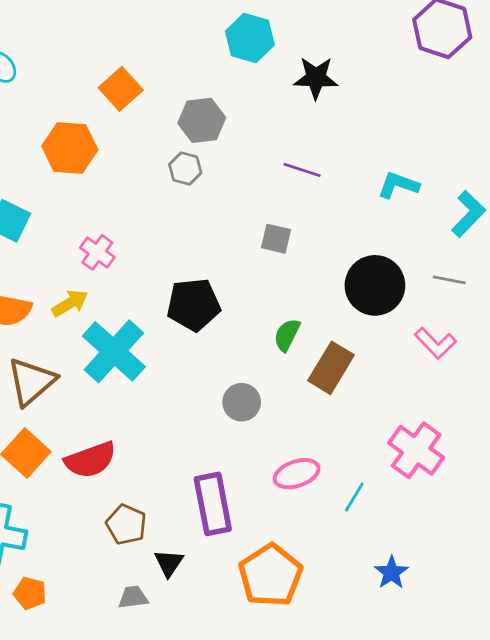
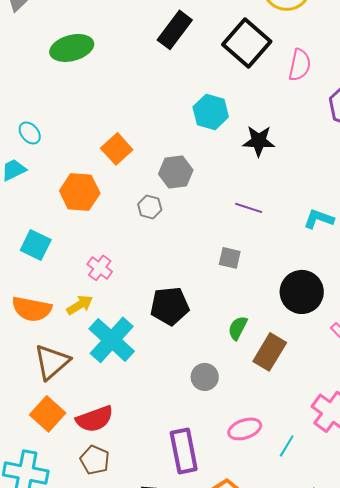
gray hexagon: (185, 169) -> (150, 207), moved
brown pentagon: (126, 525) -> (95, 460), moved

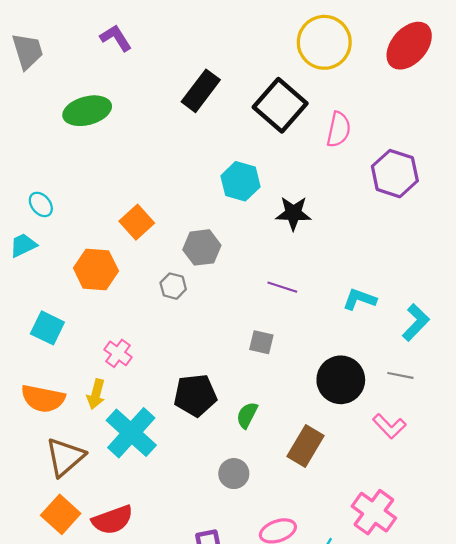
yellow arrow: (80, 305) -> (96, 394), turned 136
green semicircle: (238, 328) -> (247, 415), moved

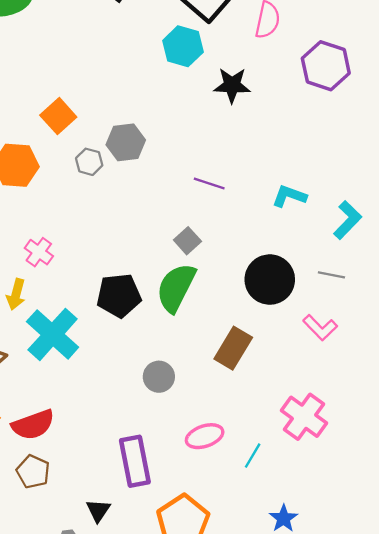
cyan hexagon: (240, 181) -> (183, 46), moved
black star: (293, 213) -> (232, 85), moved
gray hexagon: (173, 286) -> (89, 162), moved
gray square: (261, 342) -> (187, 241), turned 35
green semicircle: (247, 415) -> (176, 288), moved, size x1.8

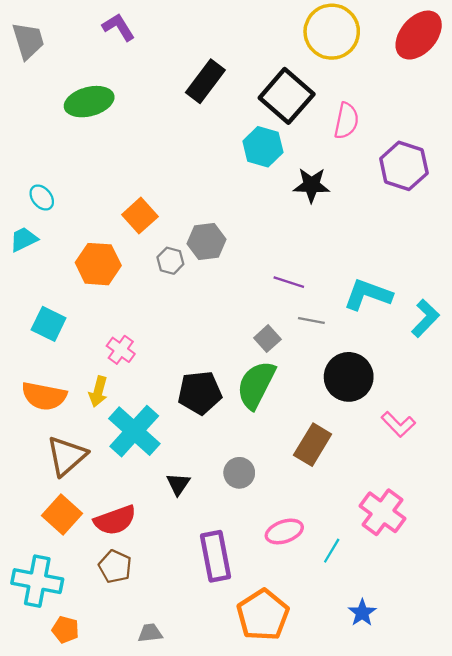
cyan L-shape: (289, 196) -> (368, 295), size x1.4
gray line: (331, 275) -> (311, 320), moved
black triangle: (98, 510) -> (178, 484), moved

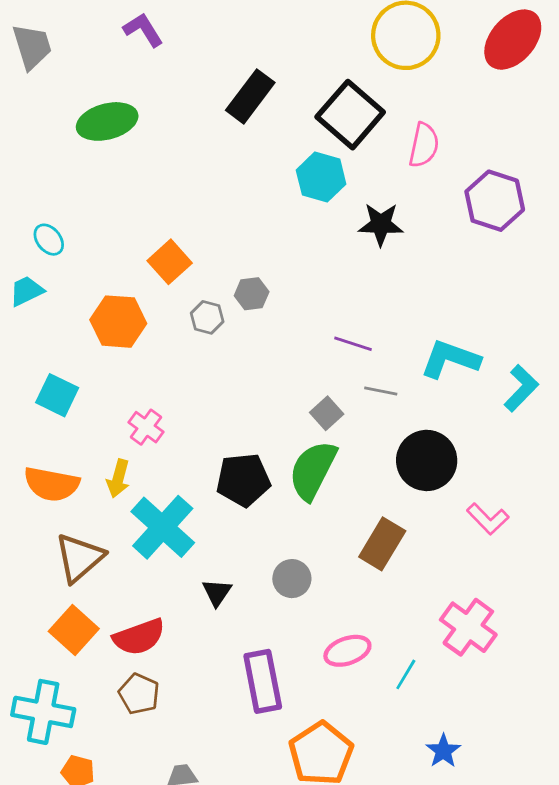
gray hexagon: (206, 242) -> (252, 294), size x0.7

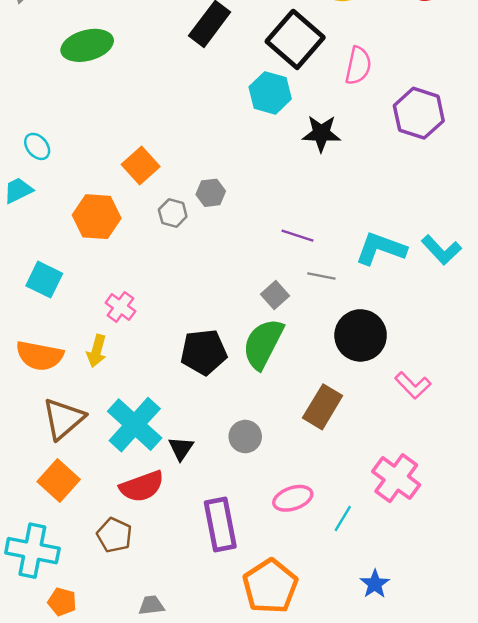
cyan L-shape: (521, 388) -> (441, 250), moved, turned 93
cyan cross: (163, 527) -> (135, 425), moved
red semicircle: (139, 637) -> (142, 486), moved

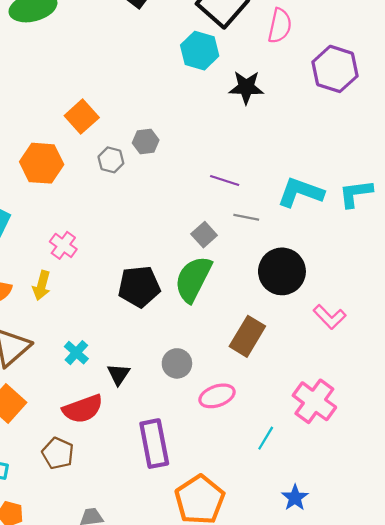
cyan L-shape: (441, 250) -> (356, 193), turned 126
cyan cross: (135, 425) -> (76, 353), size x0.5
pink ellipse: (293, 498) -> (217, 396), moved

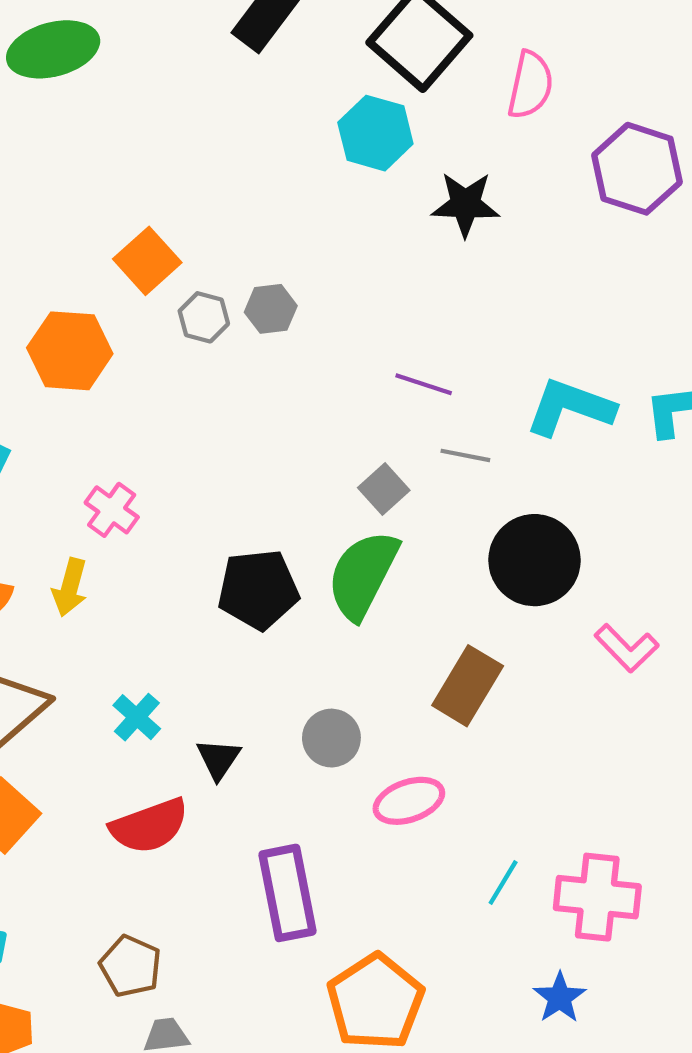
gray hexagon: (111, 160) -> (204, 317), moved
pink cross: (314, 401) -> (597, 897), moved, turned -30
brown pentagon: (58, 453) -> (131, 966), moved

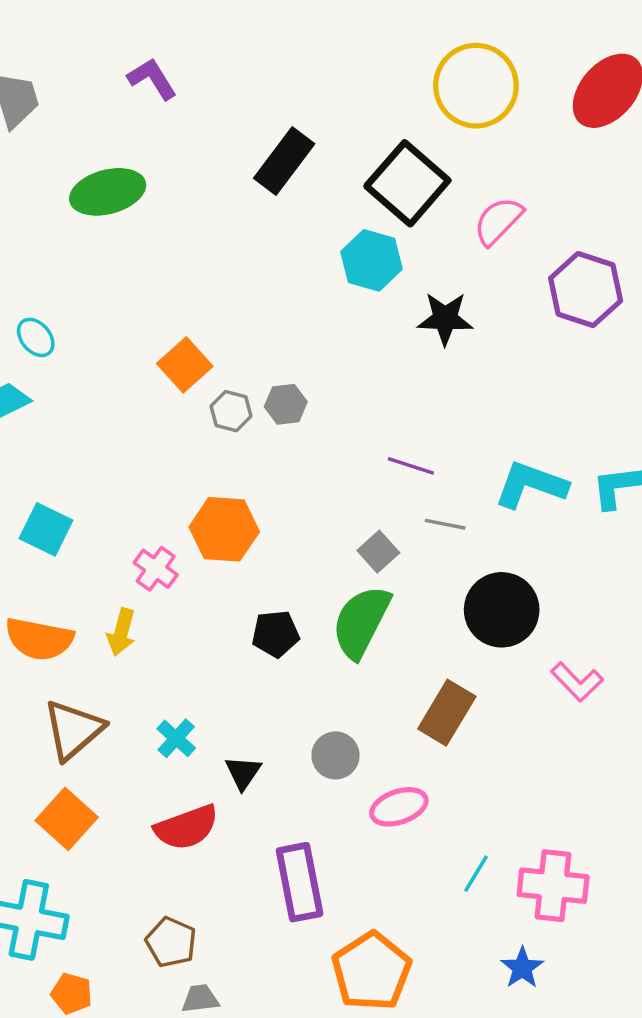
pink semicircle: (530, 85) -> (498, 221), turned -148
orange hexagon: (70, 351) -> (224, 529), moved
black pentagon: (258, 589) -> (276, 634), size x0.7

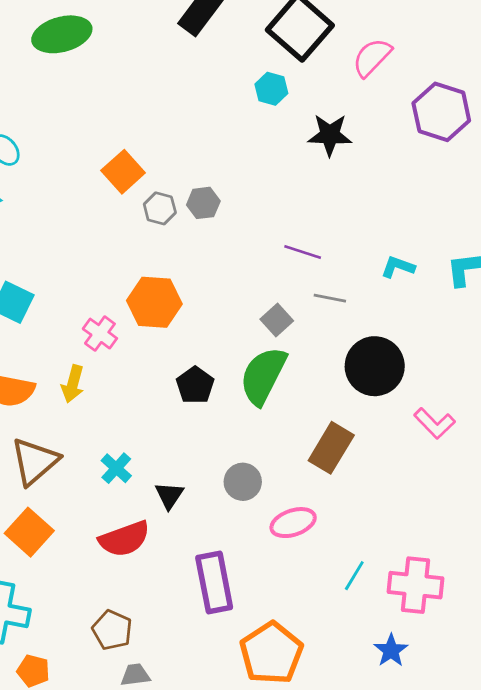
cyan hexagon: (371, 260) -> (271, 89), size x0.7
cyan L-shape: (531, 485) -> (398, 267), size x0.6
black pentagon: (276, 634) -> (195, 385), turned -30

